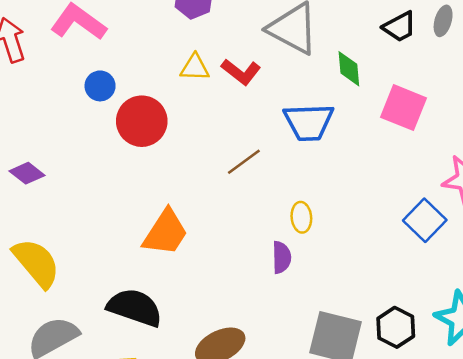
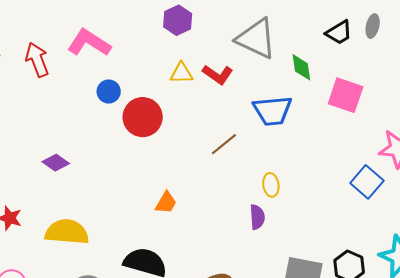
orange trapezoid: (166, 232) -> (166, 203), size x0.6
yellow semicircle: (36, 263) -> (67, 232), turned -42

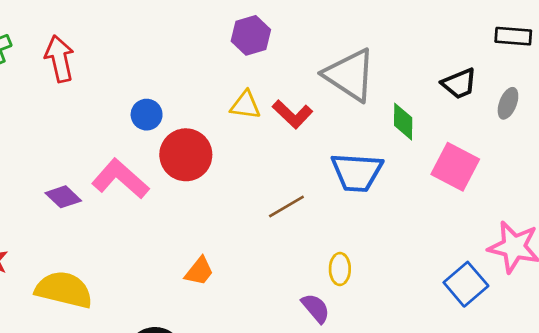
gray ellipse: (373, 26) -> (508, 103), moved
pink L-shape: (89, 43) -> (120, 179), moved
purple semicircle: (257, 217) -> (316, 308), turned -45

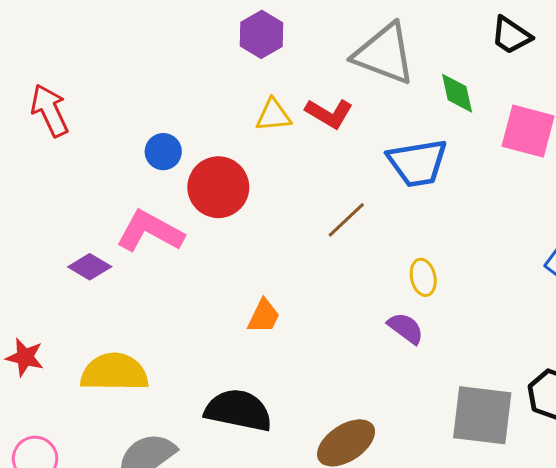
black trapezoid: (459, 84) -> (511, 35), turned 69

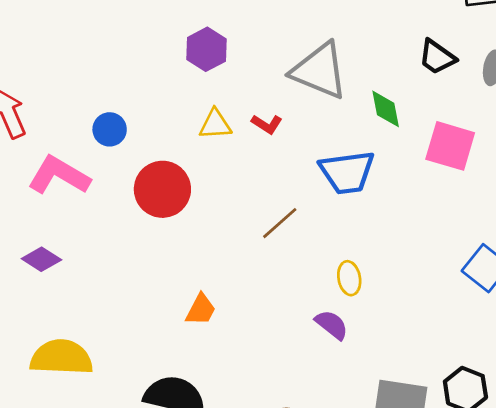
red L-shape: (329, 113) -> (267, 124), size x0.7
blue circle: (163, 152) -> (110, 129), moved
pink L-shape: (150, 231) -> (59, 175), moved

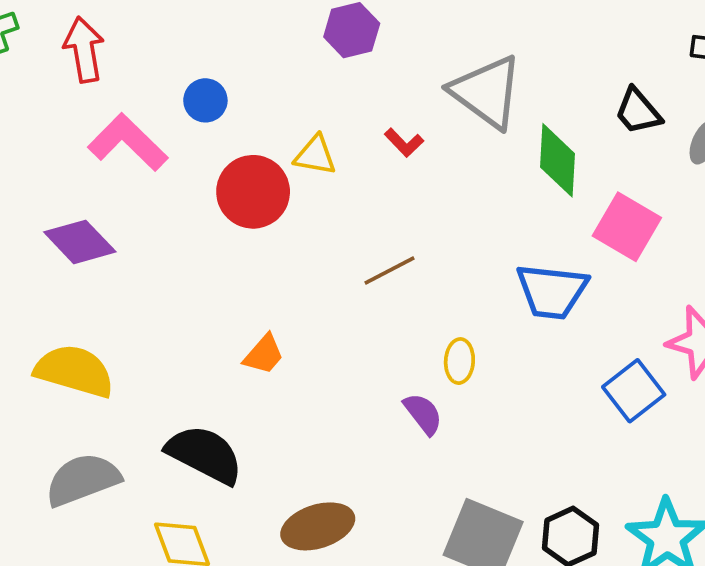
green diamond: (386, 109) -> (557, 160), size x1.4
yellow triangle: (215, 124) -> (315, 155), moved
blue trapezoid: (347, 172) -> (552, 291), moved
purple diamond: (41, 259) -> (80, 242), size x1.4

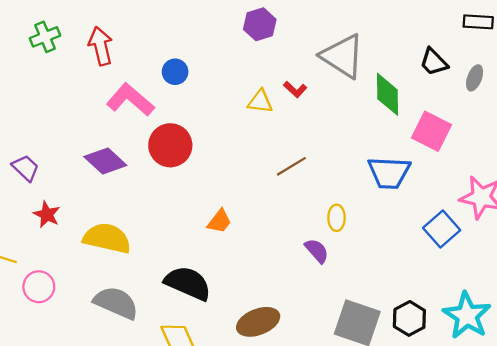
yellow triangle: (315, 155) -> (260, 102), moved
red circle: (253, 192) -> (170, 145), moved
gray semicircle: (83, 480) -> (116, 303), turned 48

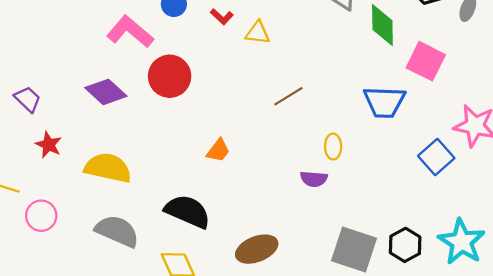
red L-shape: (295, 89) -> (222, 17), moved
purple semicircle: (317, 251) -> (314, 179), turned 136

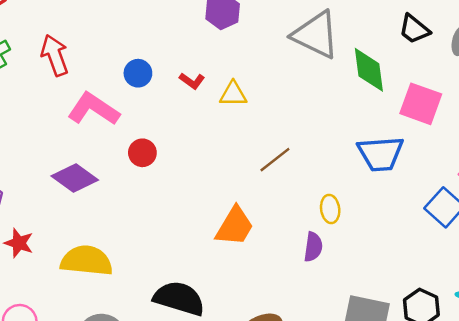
red circle: (170, 76) -> (142, 153), size x0.6
orange trapezoid: (218, 151) -> (235, 226), moved, size x1.5
purple semicircle: (314, 179) -> (313, 247), turned -80

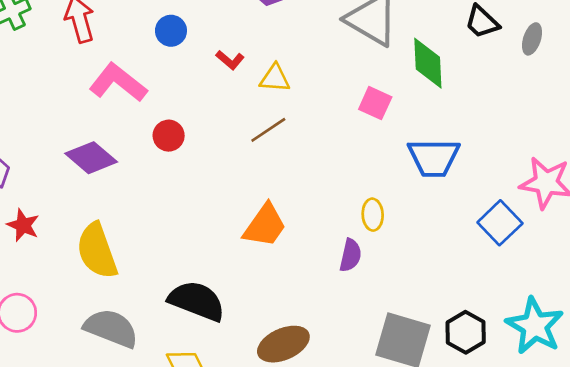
blue circle: (138, 73) -> (171, 31), moved
pink square: (421, 104) -> (375, 103), moved, size x0.7
brown line: (275, 160) -> (268, 130), moved
yellow semicircle: (87, 261) -> (97, 251), turned -120

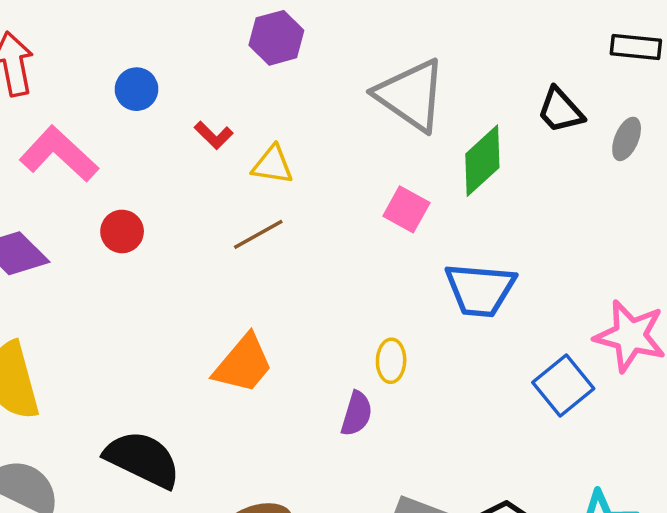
green diamond: (428, 63) -> (482, 161), turned 46

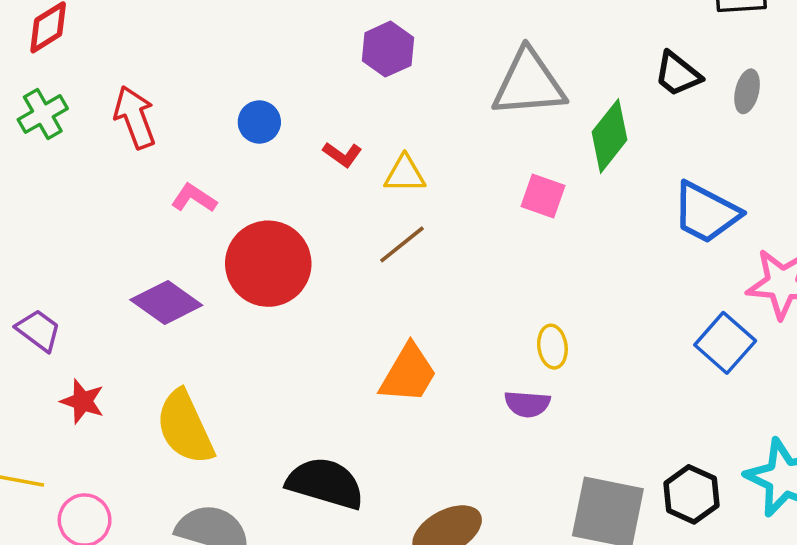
gray triangle: (411, 95) -> (529, 83), turned -30
pink L-shape: (59, 154) -> (194, 198), size x0.6
red circle: (122, 231) -> (268, 264), size x2.0
blue trapezoid: (480, 290) -> (706, 213), moved, turned 32
purple semicircle: (357, 414) -> (527, 404), turned 87

